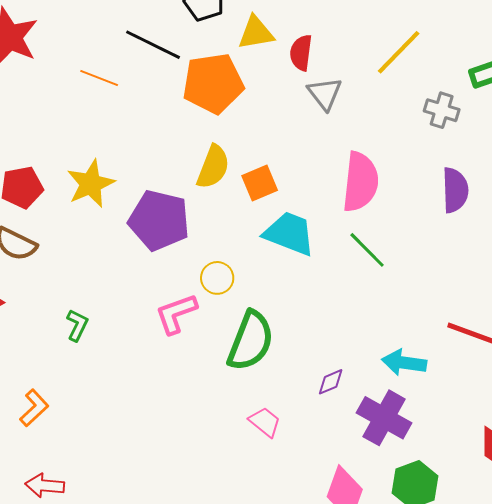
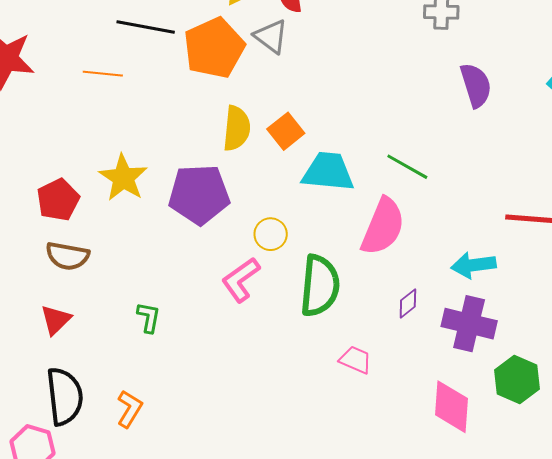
gray triangle: (325, 93) -> (271, 36), moved
pink semicircle: (360, 182) -> (383, 227), moved, turned 32

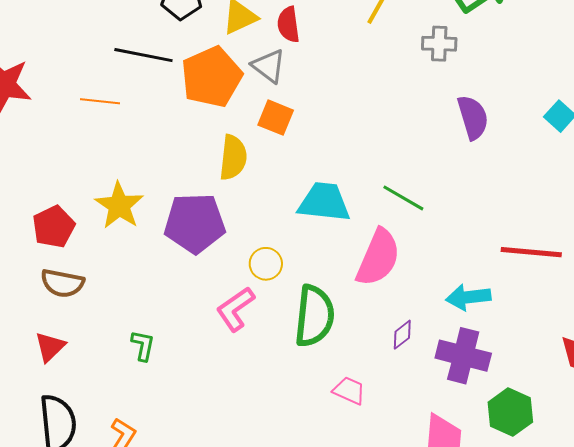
orange square: (286, 131) -> (276, 118), moved, turned -30

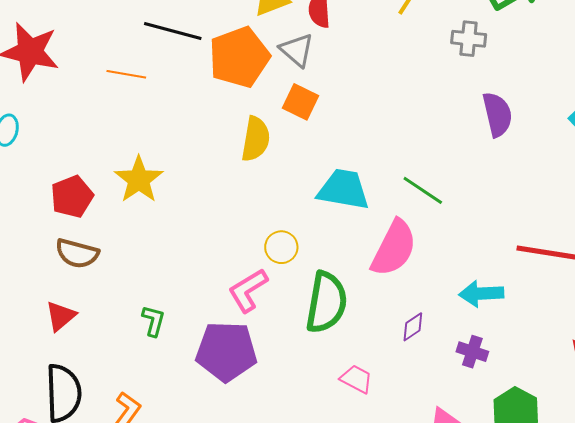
purple pentagon: (195, 223) -> (226, 351), moved
purple cross: (463, 356) -> (472, 352), size x0.6

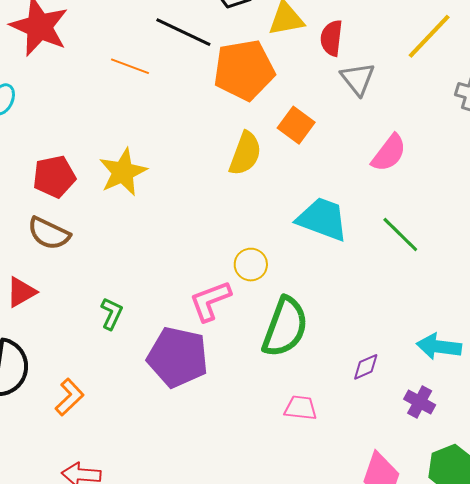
gray triangle: (297, 50) -> (358, 79), moved
pink semicircle: (394, 248) -> (389, 153), moved, size x0.7
pink trapezoid: (356, 379) -> (301, 408), turned -32

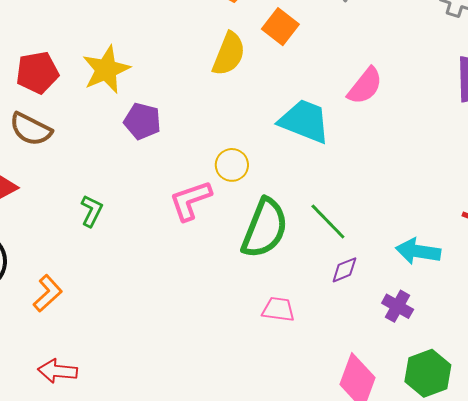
pink semicircle: (389, 153) -> (365, 86), moved
green line: (400, 234) -> (328, 222), moved
purple pentagon: (178, 357) -> (142, 121), moved, size x0.6

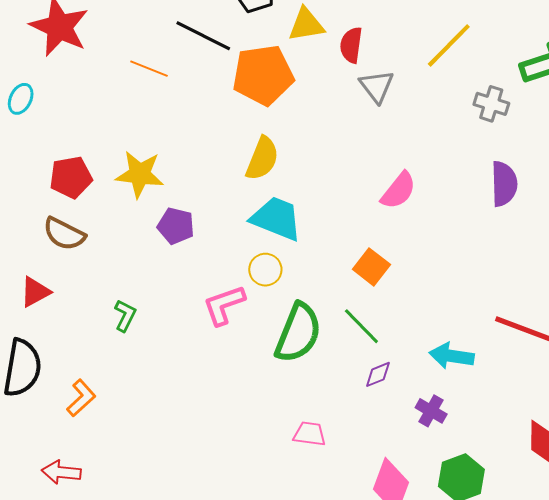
orange square: (280, 27) -> (371, 267), moved
yellow star: (106, 70) -> (140, 174), turned 30
cyan trapezoid: (304, 121) -> (276, 219), moved
pink trapezoid: (278, 309) -> (310, 434), moved
red arrow: (58, 371) -> (61, 472), moved

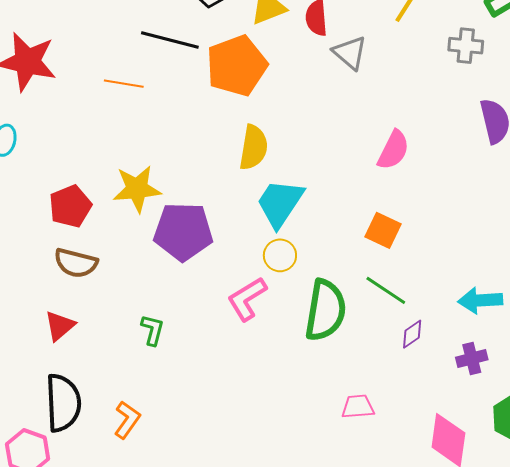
cyan trapezoid: (276, 219) -> (280, 203), turned -66
purple pentagon: (176, 226) -> (183, 232), size x1.6
purple cross: (431, 411) -> (472, 358), turned -32

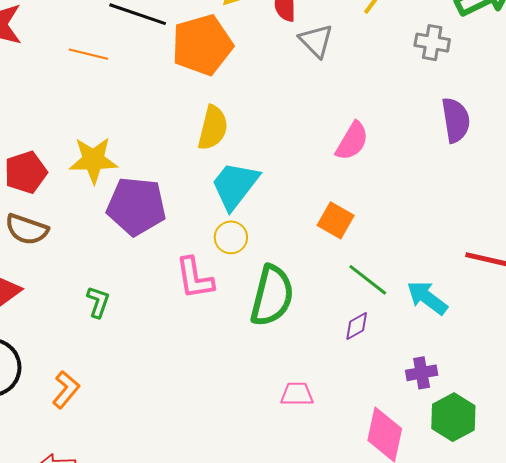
green line: (386, 290) -> (368, 280), moved
pink L-shape: (247, 299) -> (195, 278), turned -72
cyan arrow: (480, 300) -> (427, 298), turned 36
purple cross: (472, 358) -> (422, 373), moved

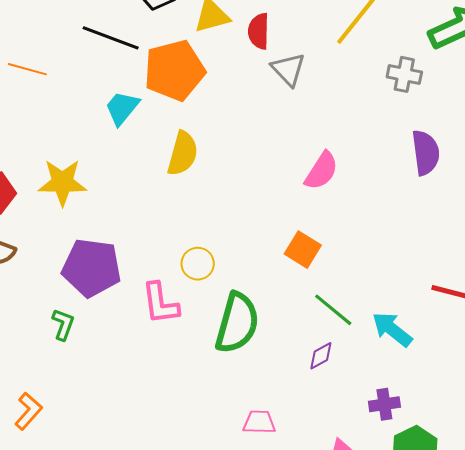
orange line: (88, 54) -> (27, 69), moved
cyan trapezoid: (235, 185) -> (122, 108), moved, size x0.7
purple pentagon: (136, 206) -> (92, 268), moved

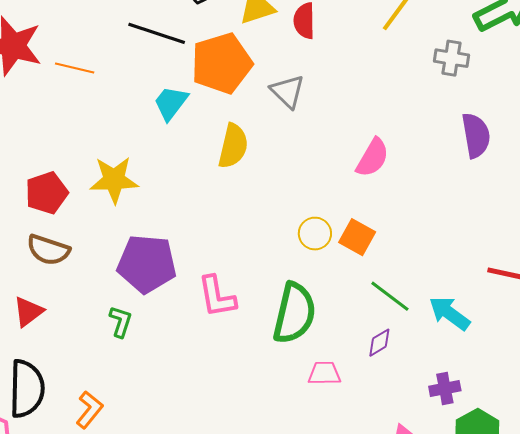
gray triangle: (288, 69) -> (287, 91), moved
yellow circle: (198, 264) -> (315, 234), moved
pink trapezoid: (259, 422) -> (324, 373), moved

